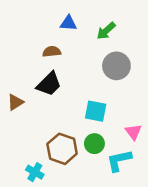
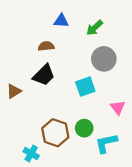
cyan square: (96, 111) -> (85, 87), moved, turned -30
pink triangle: (133, 132) -> (118, 107), moved

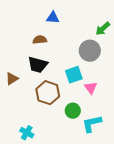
green arrow: (95, 28) -> (103, 29), moved
black trapezoid: (44, 75) -> (38, 65), turned 60
pink triangle: (118, 107) -> (91, 88), moved
brown hexagon: (55, 133) -> (48, 93), moved

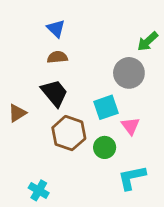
blue triangle: (53, 18) -> (56, 29), moved, turned 40
black trapezoid: (38, 65) -> (54, 93), turned -145
green circle: (73, 111) -> (105, 147), moved

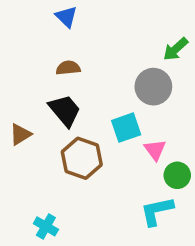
blue triangle: (56, 29) -> (66, 17), moved
green circle: (105, 147) -> (177, 175), moved

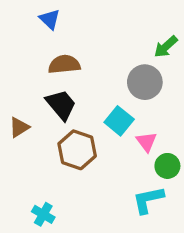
blue triangle: (66, 17) -> (50, 19), moved
brown semicircle: (68, 68) -> (64, 64), size x1.4
cyan square: (126, 128) -> (119, 121), turned -32

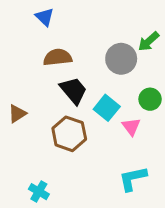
gray circle: (145, 82) -> (121, 59), moved
black trapezoid: (61, 105) -> (74, 91), moved
green circle: (167, 166) -> (150, 99), moved

